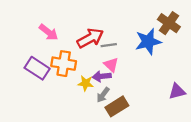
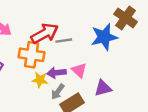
orange cross: (64, 64) -> (32, 55), moved
pink triangle: (111, 65) -> (79, 70), moved
purple triangle: (177, 91) -> (103, 88), moved

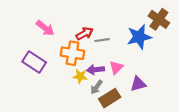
red arrow: (45, 33) -> (85, 34), size x0.7
pink triangle: (79, 70) -> (116, 67), turned 32

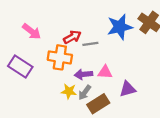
blue star: (139, 37) -> (120, 27), moved
pink triangle: (116, 67) -> (105, 72), turned 48
yellow star: (80, 76) -> (69, 91), moved

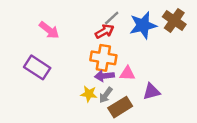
red arrow: (72, 37) -> (105, 31), moved
gray line: (90, 44) -> (112, 18), moved, turned -35
orange cross: (60, 57) -> (103, 58), moved

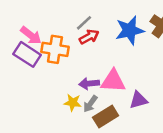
gray line: (112, 18) -> (84, 23), moved
orange cross: (103, 58) -> (55, 49), moved
purple rectangle: (37, 67) -> (27, 54), moved
pink triangle: (127, 73) -> (113, 81), size x1.5

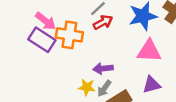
pink triangle: (113, 81) -> (149, 51), moved

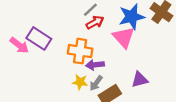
pink arrow: (46, 21) -> (19, 45), moved
orange cross: (69, 35) -> (80, 51), moved
pink triangle: (149, 51) -> (124, 37), moved, turned 45

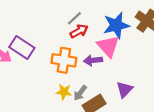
purple arrow: (95, 65) -> (93, 60), moved
purple triangle: (140, 80) -> (124, 89), turned -30

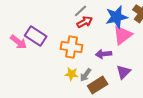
pink triangle: (108, 46) -> (123, 35), moved, turned 35
purple arrow: (93, 60) -> (104, 54), moved

